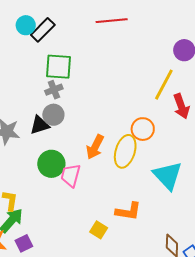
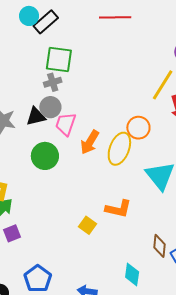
pink trapezoid: (71, 175) -> (66, 124), moved

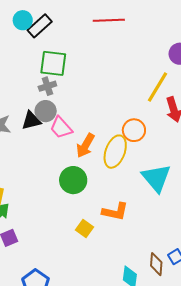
pink trapezoid: (66, 124) -> (61, 128), turned -60
green circle: (45, 156) -> (73, 180), moved
brown diamond: (160, 246) -> (156, 264), moved

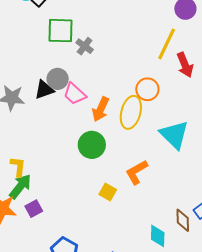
gray cross: (47, 86) -> (85, 46), moved, turned -30
orange L-shape: (115, 212) -> (137, 172), turned 144

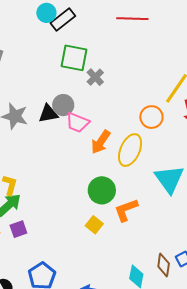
orange circle: (147, 89) -> (151, 117), moved
pink trapezoid: (75, 94) -> (78, 123), turned -30
green circle: (92, 145) -> (102, 190), moved

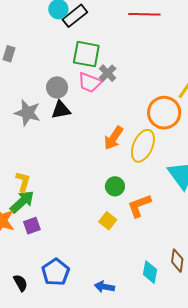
gray circle: (63, 105) -> (57, 87), moved
orange circle: (151, 117) -> (164, 113), size x1.4
pink trapezoid: (78, 123) -> (90, 82), moved
green circle: (102, 190) -> (115, 186), size x0.7

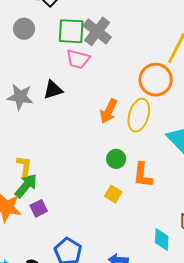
gray cross: (108, 73) -> (97, 31), moved, size x1.6
gray circle: (57, 87) -> (24, 29), moved
orange L-shape: (139, 206) -> (143, 175), turned -56

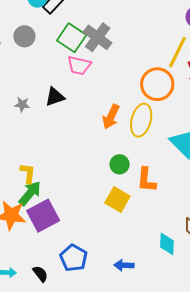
green square: (71, 31) -> (72, 38), turned 32
gray star: (20, 97) -> (22, 105), size x0.6
yellow square: (113, 194) -> (117, 200), size x1.4
purple square: (39, 208) -> (43, 216), size x1.8

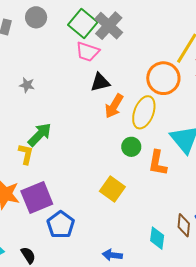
black triangle: (55, 97) -> (100, 82), moved
green circle: (120, 164) -> (131, 147), moved
orange L-shape: (146, 180) -> (158, 163), moved
green arrow: (30, 193) -> (40, 135), moved
blue pentagon: (74, 258) -> (61, 225), moved

